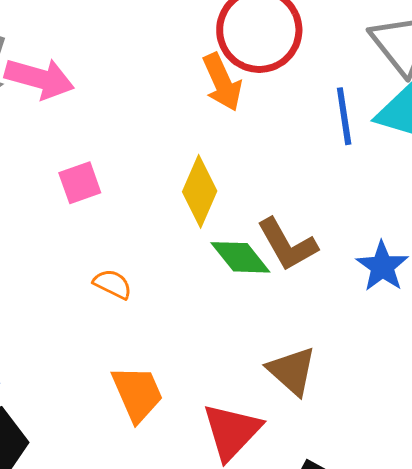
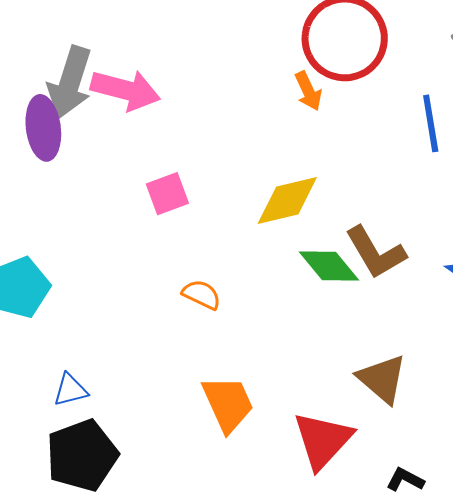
orange arrow: (222, 82) -> (308, 91), size x0.7
yellow diamond: (200, 191) -> (287, 201), turned 54

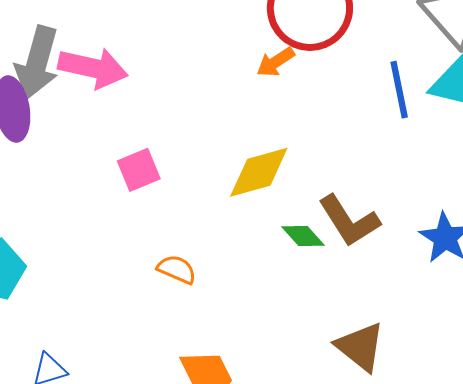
orange arrow: (308, 91) -> (276, 62), turned 84
green diamond: (329, 266) -> (303, 236), size x0.7

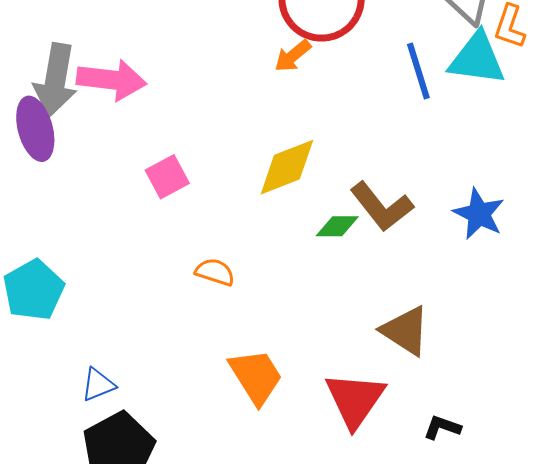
green diamond: (303, 236) -> (337, 226), turned -42

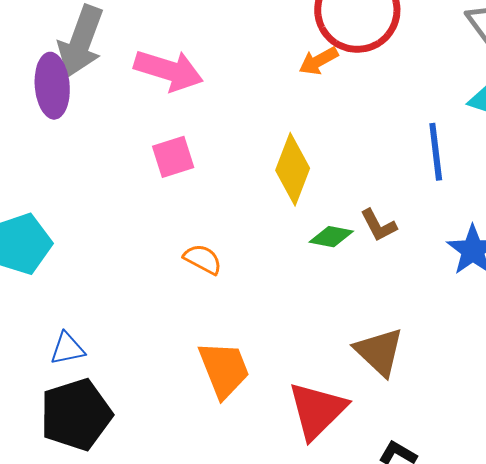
blue line: (418, 71) -> (436, 152), moved
pink arrow: (111, 80) -> (169, 70), moved
yellow diamond: (287, 167) -> (293, 169), turned -58
brown L-shape: (382, 207) -> (378, 225), size x0.6

